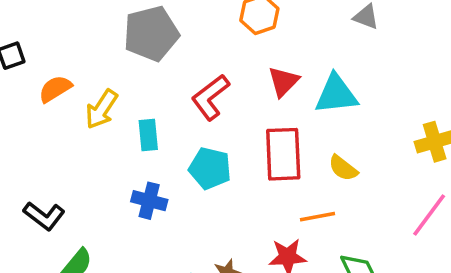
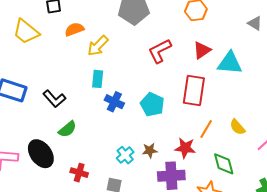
cyan rectangle: (148, 135) -> (98, 79), moved
cyan pentagon: (210, 168) -> (152, 104), moved
yellow semicircle: (343, 168) -> (237, 127), moved
orange line: (317, 217) -> (206, 129), turned -60

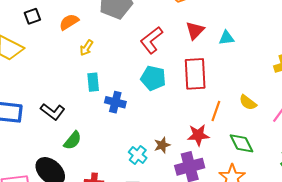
orange semicircle: (74, 29) -> (69, 22), moved
yellow arrow: (98, 46) -> (86, 48), size x0.7
cyan triangle: (230, 63) -> (226, 38), size x0.6
cyan pentagon: (152, 104) -> (153, 78), moved

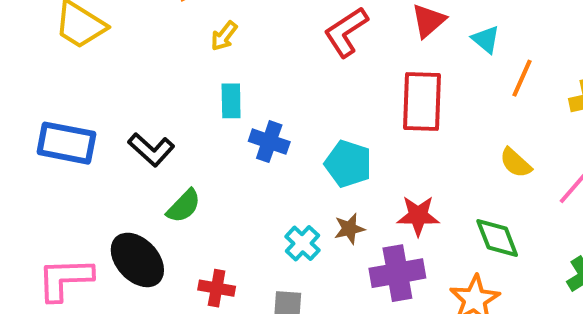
cyan triangle: (226, 38) -> (486, 39), turned 42
cyan pentagon: (153, 78) -> (348, 164), moved
orange line: (216, 111) -> (522, 78), moved

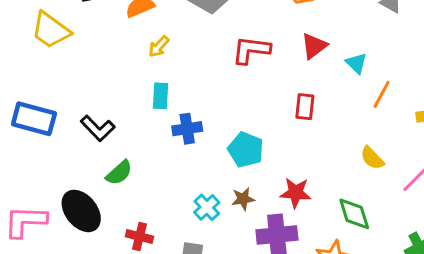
red L-shape: (346, 32) -> (251, 50), turned 36
red rectangle: (422, 101) -> (305, 107), size x0.6
blue cross: (269, 142) -> (187, 129), turned -32

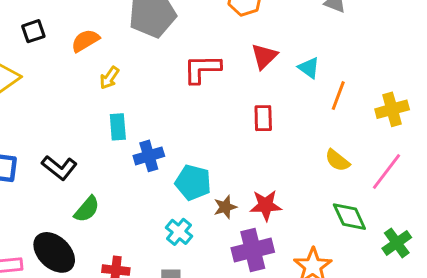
cyan pentagon: (246, 150) -> (193, 183), moved
brown star: (243, 199) -> (225, 207), moved
green diamond: (354, 214) -> (349, 217), moved

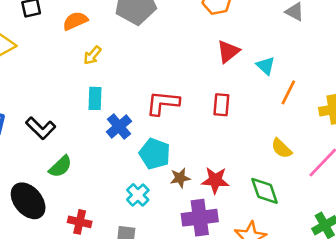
red L-shape: (202, 69) -> (163, 103), moved
blue cross: (149, 156) -> (119, 127), turned -30
green diamond: (349, 217) -> (265, 191), moved

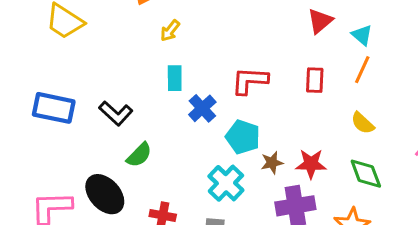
orange line: (288, 92) -> (362, 70), moved
yellow semicircle: (281, 148) -> (363, 123), moved
cyan cross: (138, 195) -> (226, 183), size x1.4

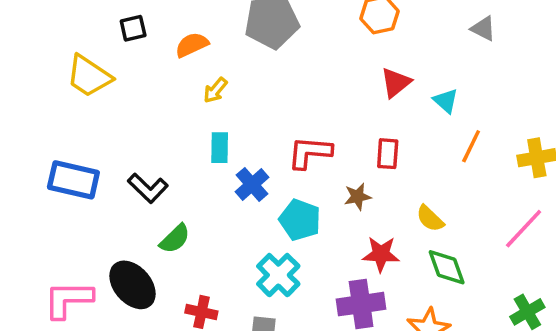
orange line: (362, 70) -> (471, 146), moved
yellow semicircle: (363, 123) -> (430, 218), moved
brown star: (272, 163) -> (358, 197), moved

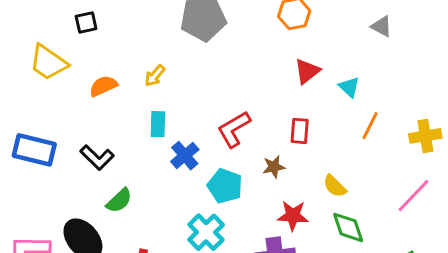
orange semicircle: (192, 45) -> (103, 86), moved
red L-shape: (310, 152) -> (234, 129), turned -36

